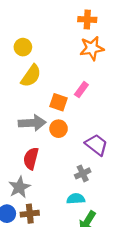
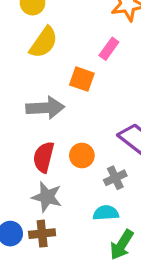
pink rectangle: (81, 90) -> (109, 49), moved
orange circle: (59, 129) -> (82, 156), moved
gray star: (19, 187) -> (47, 197), moved, turned -30

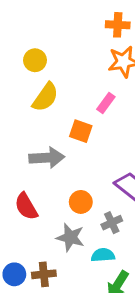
red semicircle: (44, 157) -> (26, 206), moved, turned -44
gray star: (47, 197) -> (70, 237), moved

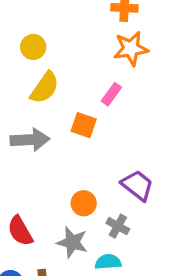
gray arrow: (47, 158) -> (30, 140), moved
red semicircle: (26, 206) -> (20, 231), moved
gray cross: (112, 223) -> (118, 226), turned -36

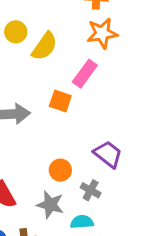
yellow semicircle: (45, 88) -> (45, 46), moved
pink rectangle: (111, 94) -> (85, 74), size x1.4

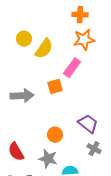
orange square: (60, 101) -> (55, 87), turned -35
gray cross: (91, 190) -> (94, 149), moved

